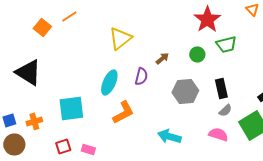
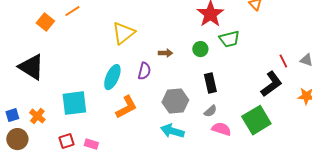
brown arrow: (162, 58) -> (165, 53), turned 40
black rectangle: (221, 88) -> (210, 83), moved
gray hexagon: (185, 91) -> (175, 101), moved
gray semicircle: (225, 110) -> (210, 111), moved
orange cross: (34, 121) -> (37, 116), turned -35

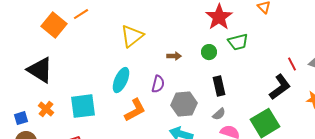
orange square: (45, 22) -> (54, 25), size x1.4
purple semicircle: (144, 71) -> (158, 84), moved
orange cross: (37, 116) -> (46, 109), moved

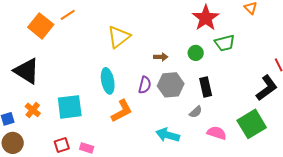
cyan ellipse: (121, 80) -> (108, 81), turned -35
gray hexagon: (184, 104) -> (171, 85), moved
gray semicircle: (219, 114) -> (196, 112), moved

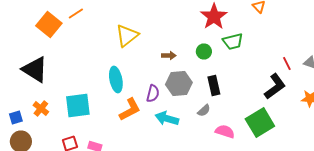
purple semicircle: (145, 85) -> (153, 94), moved
cyan arrow: (168, 135) -> (167, 118), moved

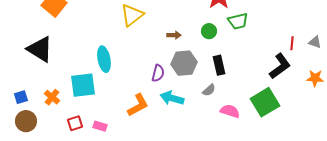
red line: (287, 64) -> (292, 43), turned 32
cyan ellipse: (116, 80) -> (104, 59), moved
orange cross: (41, 108) -> (52, 97), moved
orange L-shape: (130, 110) -> (138, 105), moved

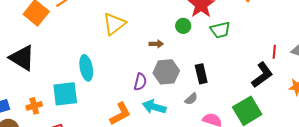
green circle: (209, 31) -> (183, 26), moved
orange cross: (52, 97) -> (34, 106), turned 35

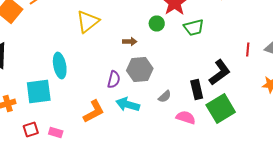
black rectangle: (201, 74) -> (197, 90), moved
black L-shape: (262, 75) -> (220, 72), moved

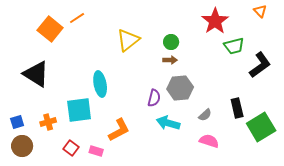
green circle: (157, 24) -> (171, 42), moved
black L-shape: (220, 72) -> (260, 65), moved
orange L-shape: (94, 112) -> (119, 130), moved
pink semicircle: (186, 118) -> (209, 141), moved
red square: (31, 130) -> (71, 148), turned -35

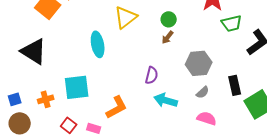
brown arrow: (170, 60) -> (168, 37), turned 128
cyan ellipse: (100, 84) -> (98, 44), moved
gray hexagon: (180, 88) -> (199, 63), moved

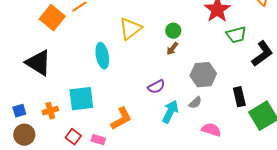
purple semicircle: (152, 75) -> (156, 87), turned 48
gray semicircle: (203, 92) -> (195, 103), moved
cyan arrow: (166, 100) -> (170, 112), turned 100

